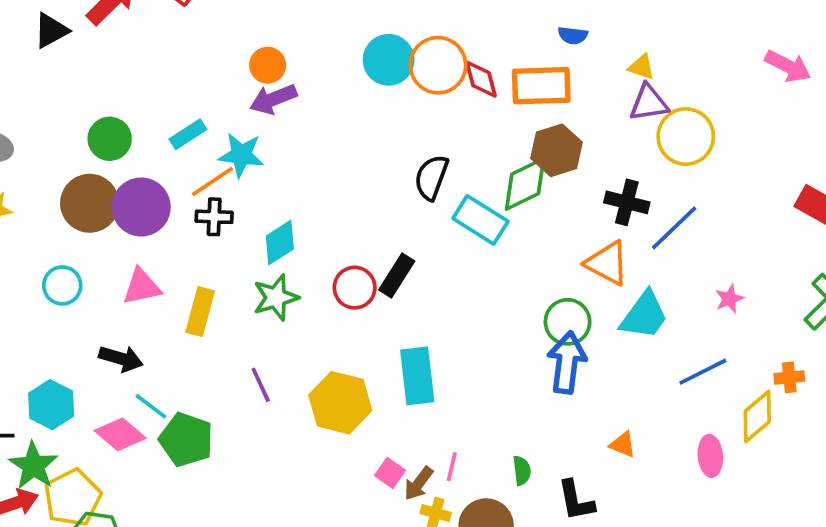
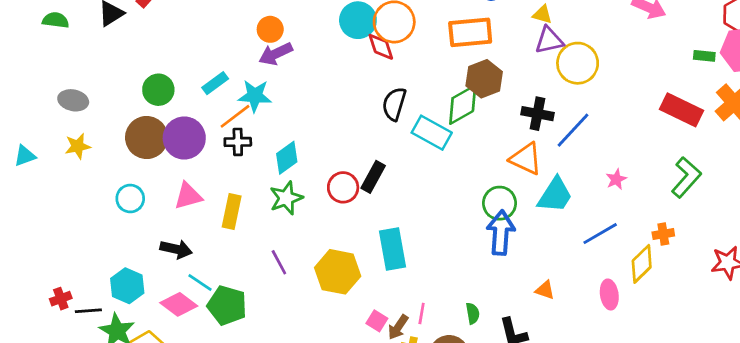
red diamond: (481, 79) -> (381, 47), moved

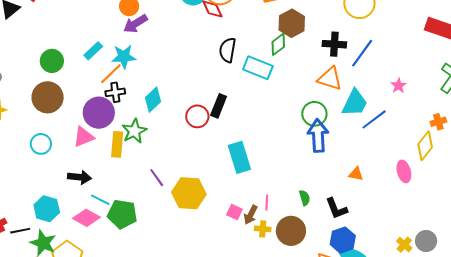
green diamond: (463, 105) -> (278, 44), size x0.7
purple circle: (184, 138) -> (99, 113), moved
green star: (286, 198) -> (134, 131), moved
blue line: (600, 234) -> (374, 119), moved
yellow hexagon: (338, 272) -> (189, 193), moved

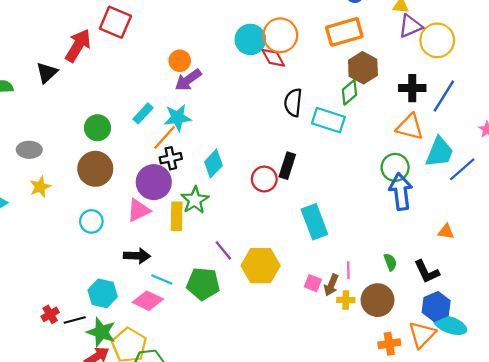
green pentagon: (122, 214) -> (203, 284), moved

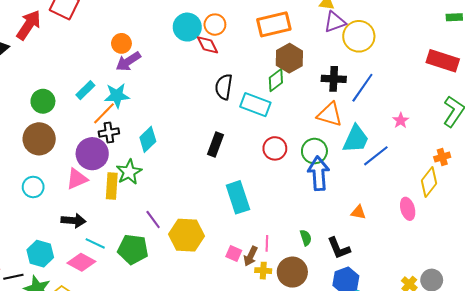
orange circle: (280, 35) -> (215, 25), size x0.7
red circle: (264, 179) -> (275, 148), moved

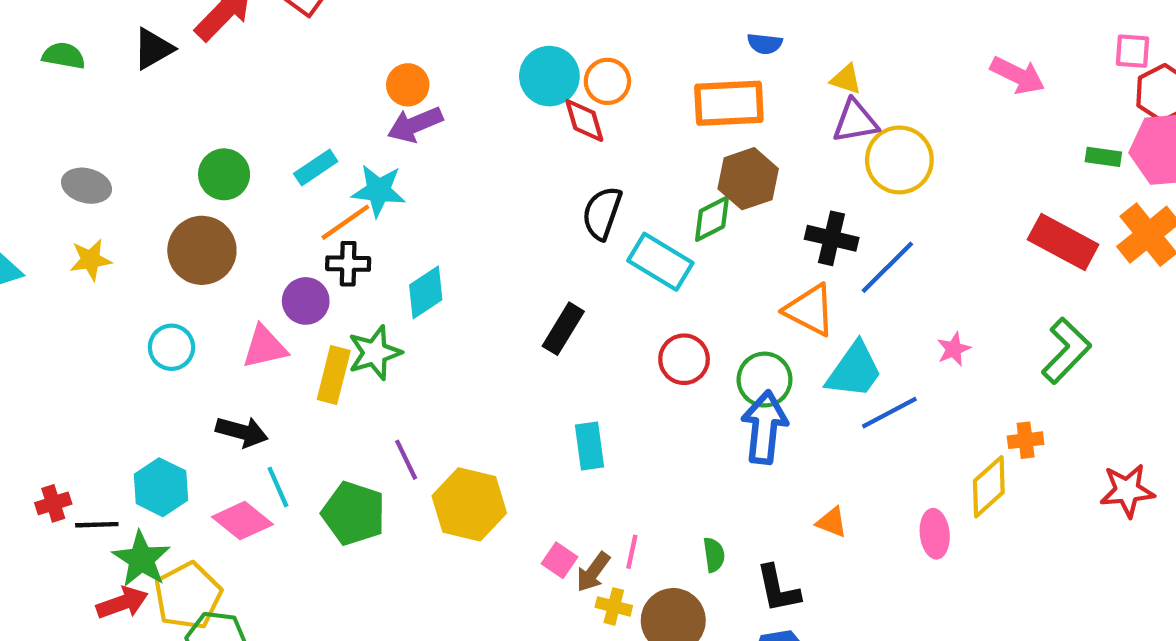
purple circle: (92, 154) -> (306, 301), size x0.7
cyan rectangle: (238, 197) -> (589, 446), size x0.7
cyan line: (95, 243) -> (278, 487), turned 30

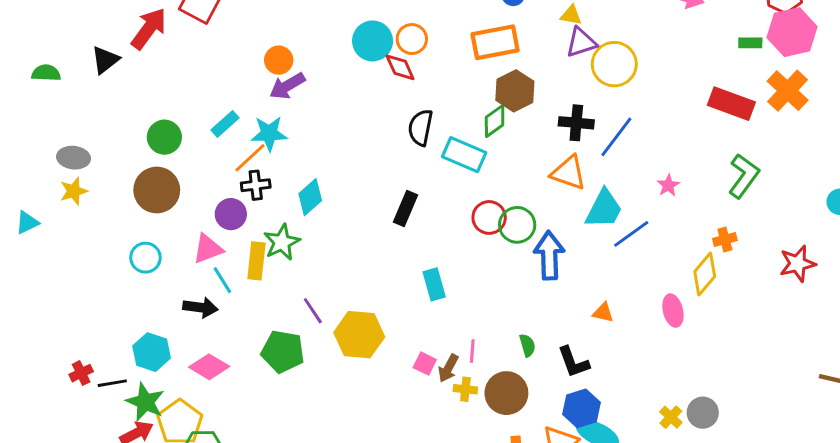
yellow star: (91, 260) -> (74, 191), moved
green circle: (765, 380) -> (517, 225), moved
cyan line: (278, 487) -> (222, 280), moved

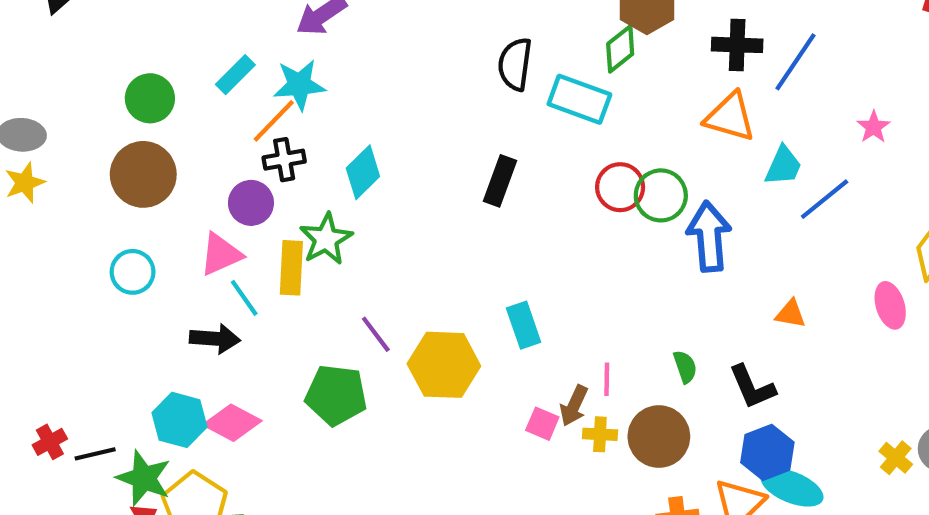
cyan trapezoid: (604, 209) -> (783, 166), size x0.7
cyan rectangle: (434, 284) -> (524, 325), moved
cyan hexagon: (152, 352) -> (180, 420), moved
pink square: (425, 364) -> (542, 424), moved

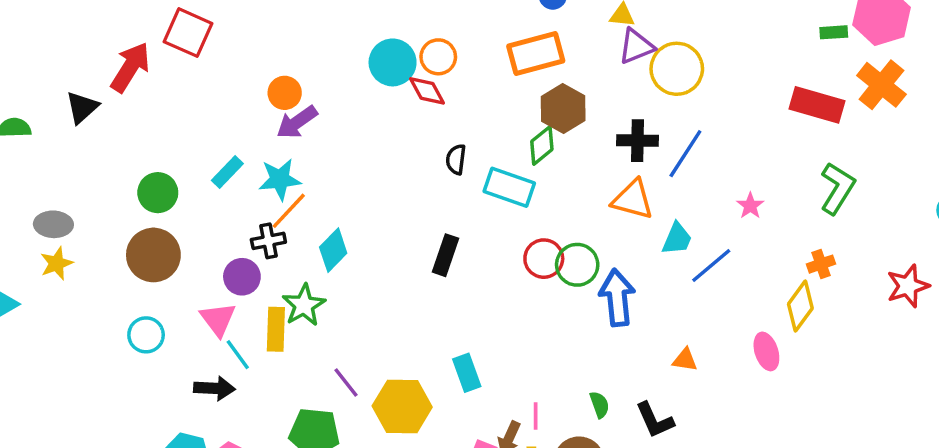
black semicircle: (515, 64) -> (456, 159), size x0.7
orange line: (274, 121) -> (289, 211), moved
pink triangle: (221, 254) -> (218, 319), turned -42

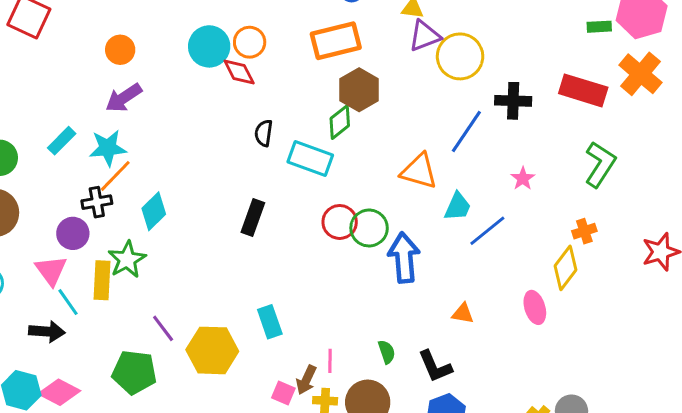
orange circle: (285, 93) -> (120, 50), moved
black cross: (637, 141) -> (513, 101), moved

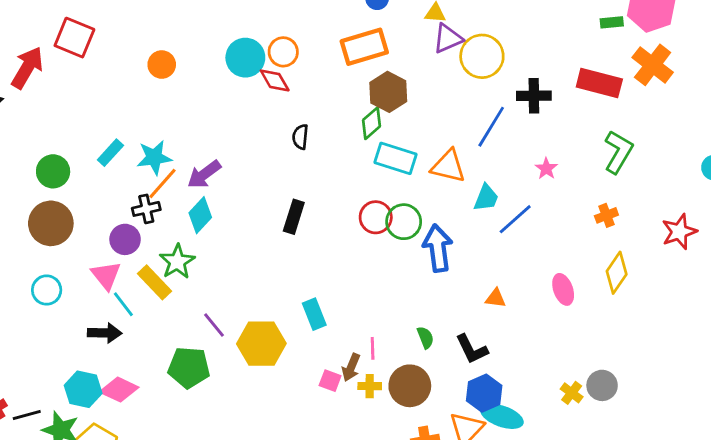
purple arrow: (124, 98) -> (204, 174), moved
cyan rectangle: (310, 158) -> (395, 158), moved
yellow diamond: (566, 268) -> (617, 273), moved
yellow rectangle: (102, 280) -> (154, 282), turned -44

